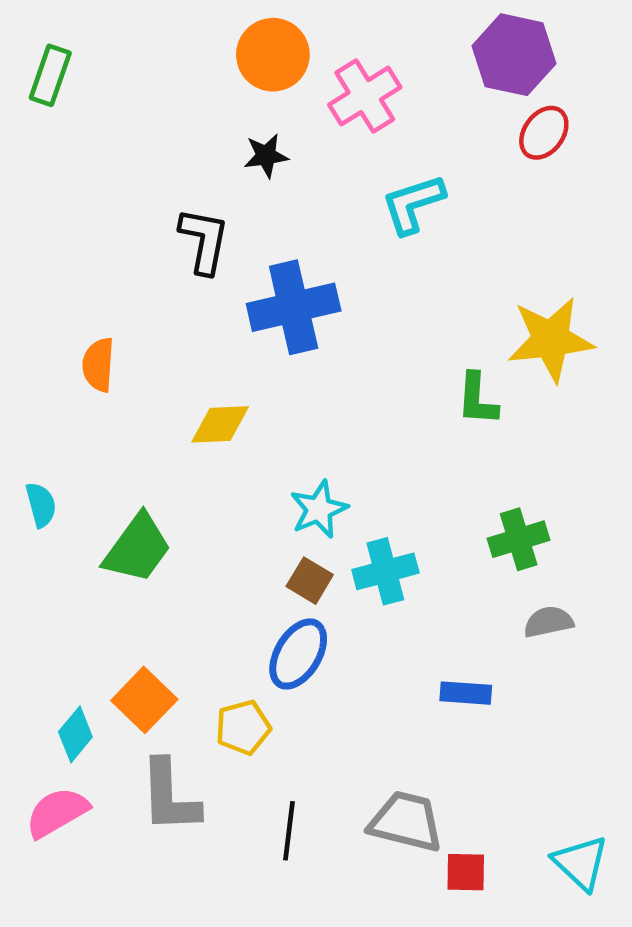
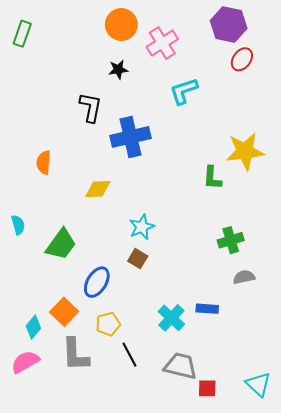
cyan cross: (385, 571) -> (171, 318), moved, turned -32
blue ellipse: (298, 654) -> (97, 282), moved
black line: (289, 831) -> (129, 355), moved, turned -35

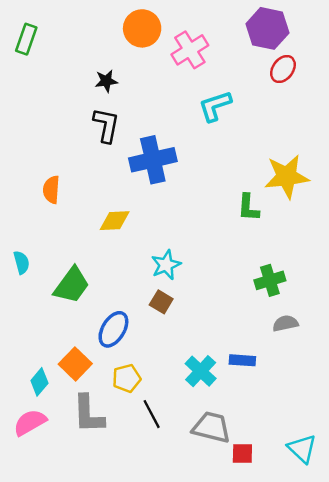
black star: (118, 69) -> (106, 81), moved

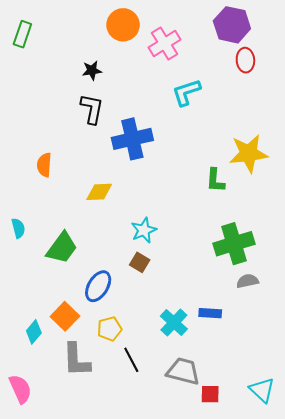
red ellipse: (283, 69) -> (245, 60), turned -40
green cross: (270, 280) -> (234, 244), size x1.5
pink semicircle: (30, 422) -> (20, 389), moved, turned 96

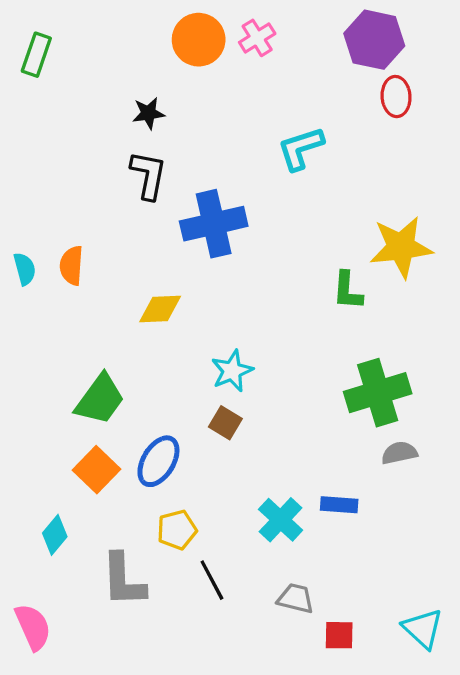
pink cross: (165, 44) -> (257, 38), moved, size x0.7
cyan semicircle: (18, 228) -> (25, 269), moved
orange square: (65, 316) -> (97, 470), moved
gray trapezoid: (183, 371) -> (296, 598), size x0.7

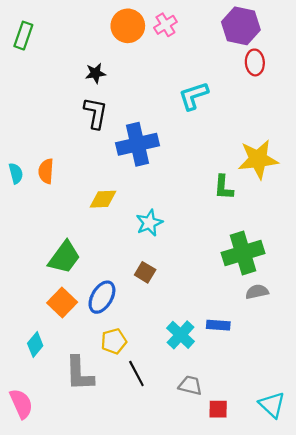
cyan star: (232, 371) -> (149, 223), moved

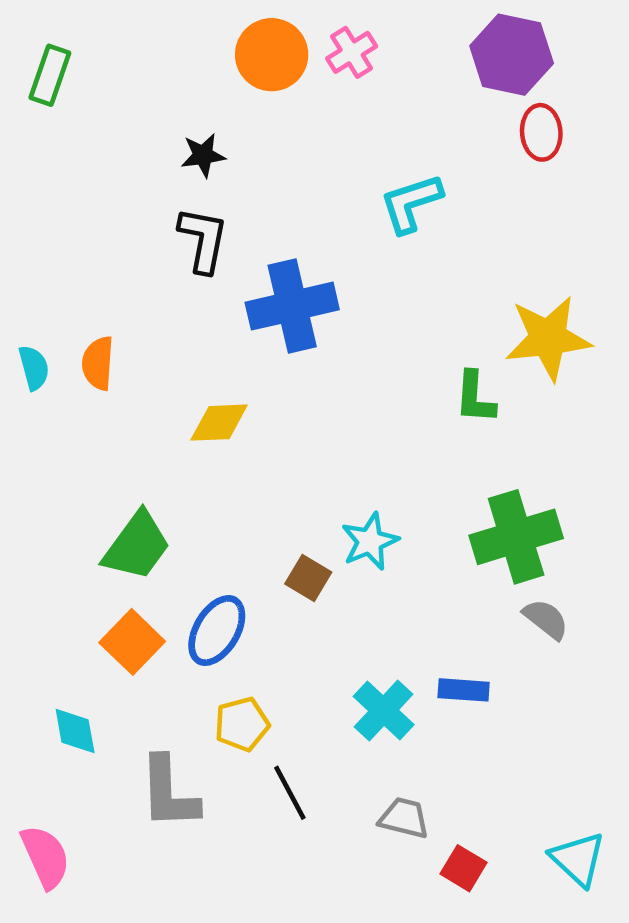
cyan star: (149, 223) -> (370, 541), moved
gray semicircle: (257, 292) -> (546, 619), turned 50
cyan diamond: (35, 344) -> (75, 731), turned -50
red square: (218, 409) -> (464, 868), turned 30

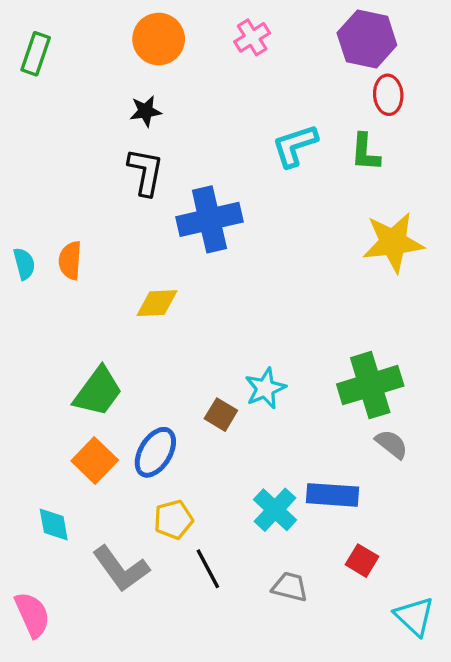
orange circle: (272, 55) -> (159, 39), moved
green L-shape: (475, 397) -> (365, 152), moved
blue rectangle: (464, 690) -> (332, 495), size x1.4
gray L-shape: (169, 793) -> (121, 569), turned -34
red square: (464, 868) -> (362, 561), moved

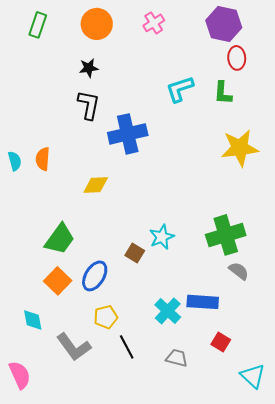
green rectangle: (36, 54) -> (38, 25), moved

